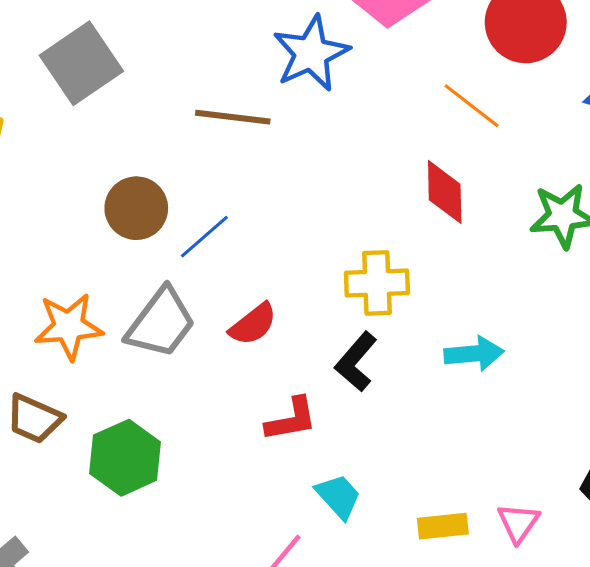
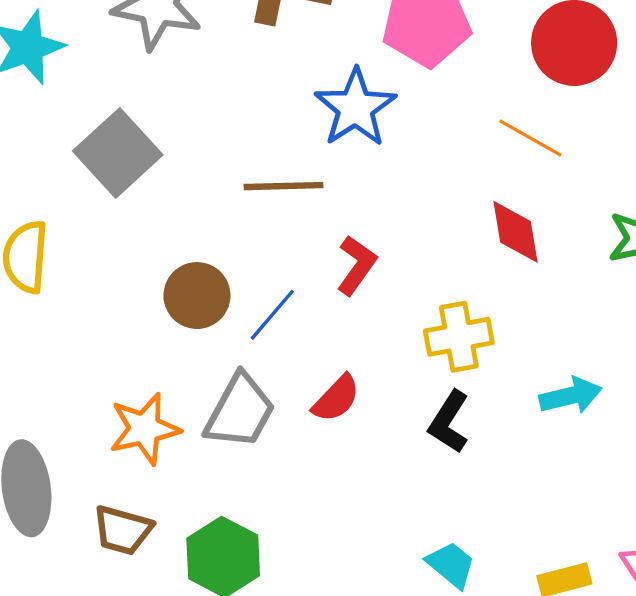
red L-shape: (291, 419) -> (356, 265), moved, turned -36

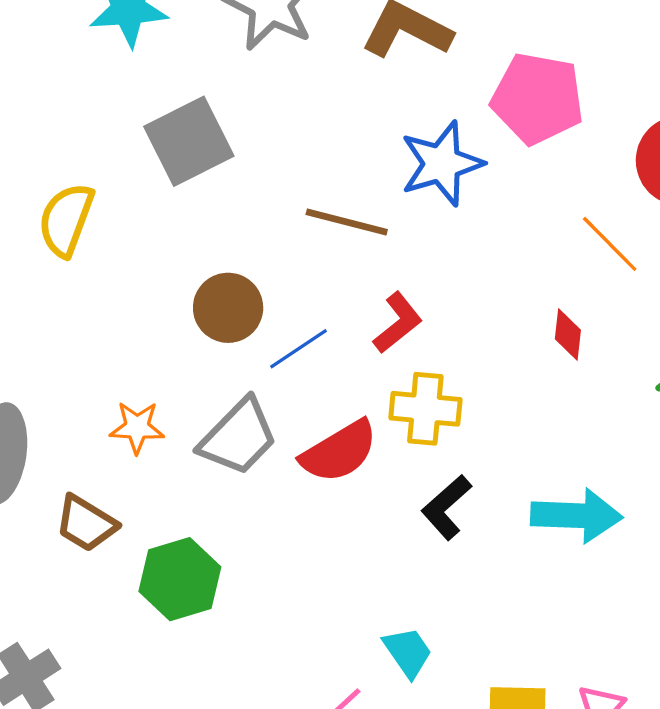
red diamond: (515, 232) -> (568, 334), size x0.7
yellow cross: (459, 337) -> (425, 409), moved
cyan arrow: (571, 396) -> (577, 516), size x1.4
red semicircle: (336, 399) -> (339, 452), size x1.4
orange star: (145, 429) -> (137, 427), size x0.7

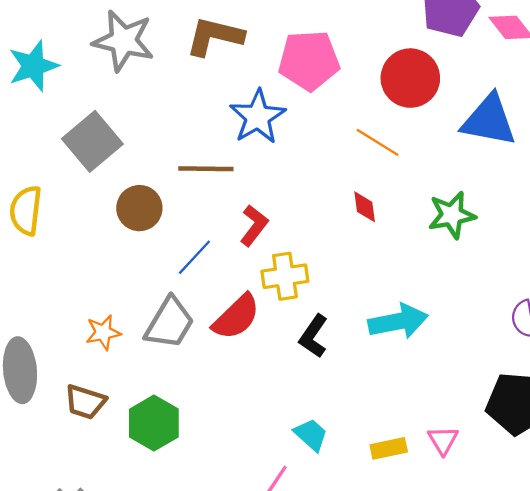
brown circle: (228, 308) -> (139, 208), moved

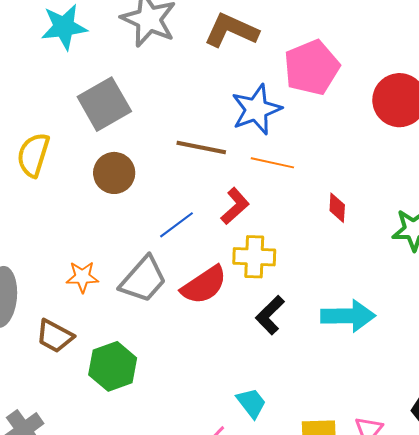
pink pentagon: (309, 60) -> (312, 67), turned -30
orange line: (378, 142) -> (272, 163), moved, turned -30
brown circle: (139, 208) -> (114, 173), moved

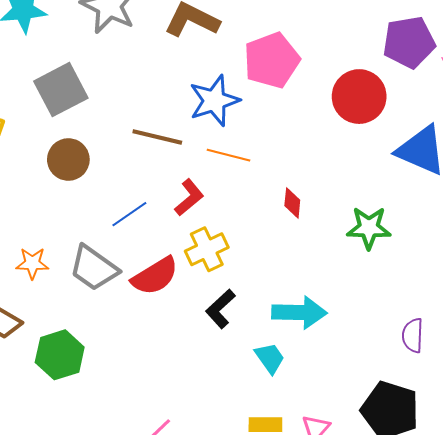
yellow cross: (254, 257) -> (207, 249), turned -30
gray trapezoid: (143, 279) -> (94, 268), turned 82
cyan trapezoid: (251, 403) -> (270, 358), moved

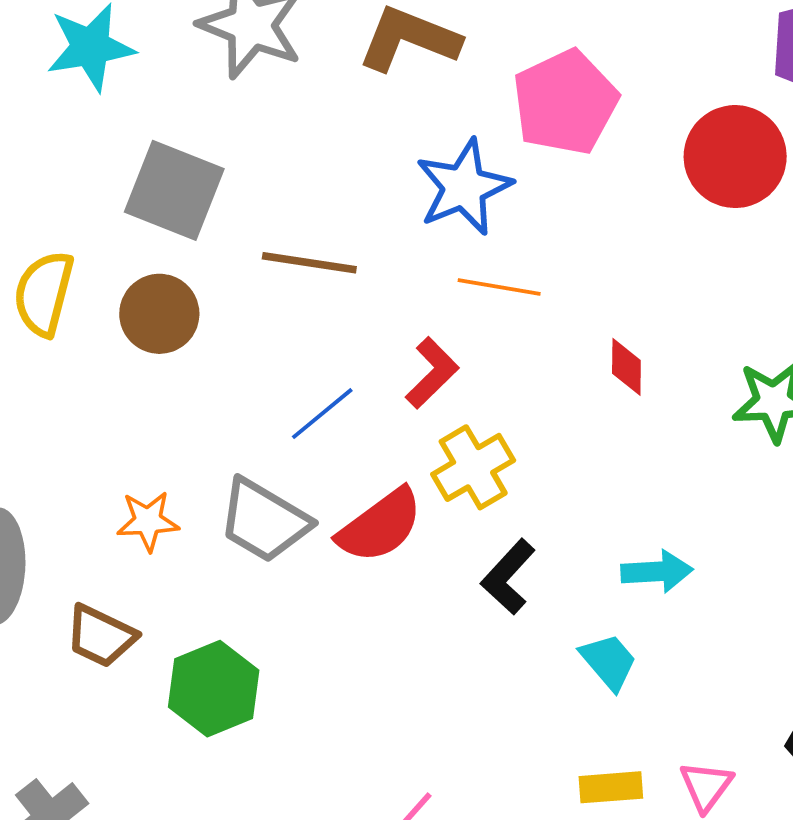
gray square: (61, 90) -> (174, 190), turned -36
brown line: (157, 137) -> (309, 263), moved
brown circle: (68, 160) -> (159, 314), moved
cyan arrow: (299, 313) -> (657, 571), size x0.7

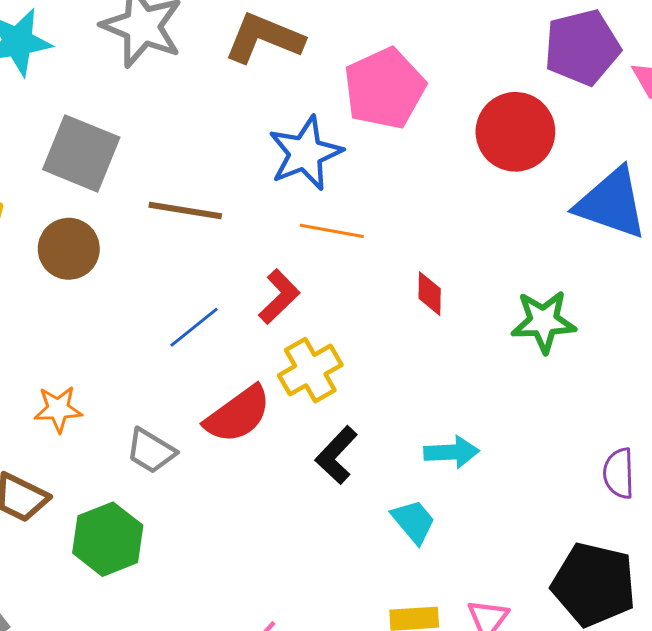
gray trapezoid: (264, 521) -> (151, 451), moved, size x0.7

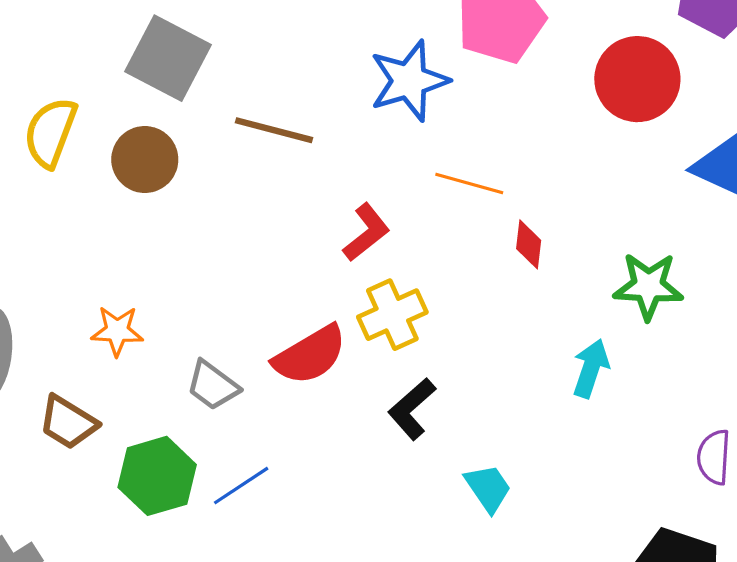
orange line: (332, 231) -> (469, 184), moved
blue line: (194, 327) -> (241, 486), moved
cyan arrow: (452, 452) -> (591, 368), moved, turned -74

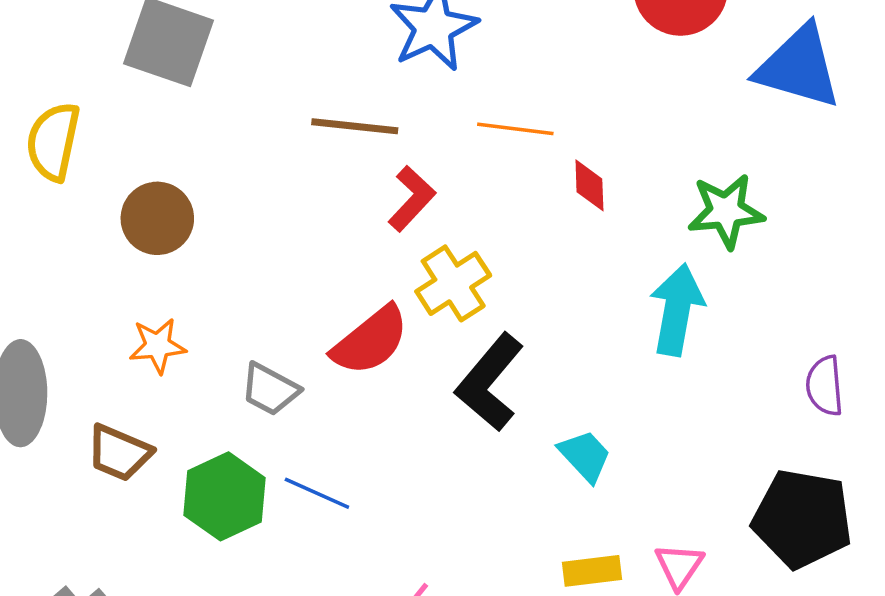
brown line: (274, 130) -> (355, 126), moved
brown circle: (145, 160) -> (157, 218), moved
cyan arrow: (591, 368) -> (677, 310), size x1.4
black L-shape: (412, 409) -> (490, 382), size x1.4
blue line: (241, 486) -> (317, 493), turned 66

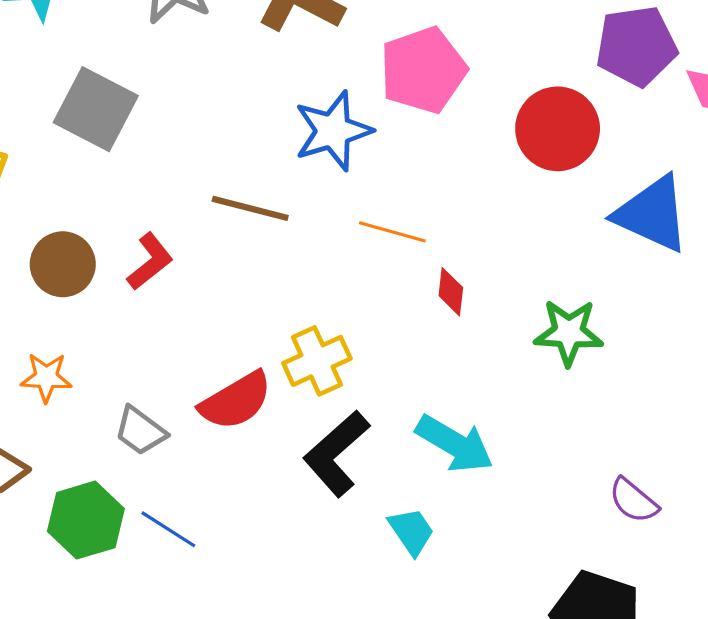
red L-shape: (412, 199) -> (150, 262), moved
cyan arrow: (677, 310) -> (454, 444), moved, turned 102
purple semicircle: (825, 386) -> (633, 500), turned -54

